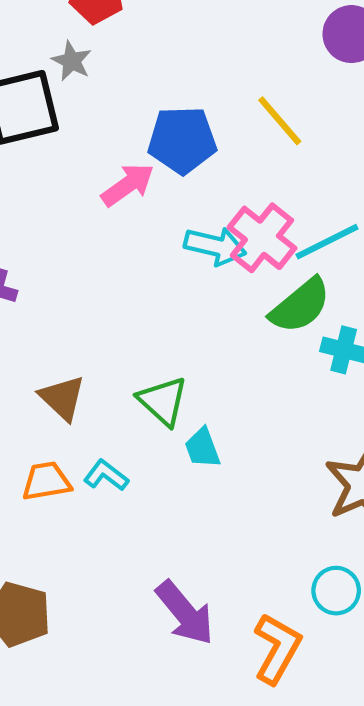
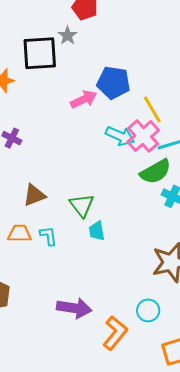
yellow line: (280, 121) -> (152, 109), moved
brown triangle: (62, 398) -> (34, 195), turned 45
cyan L-shape: (106, 475) -> (48, 236), turned 35
purple arrow: (185, 613) -> (74, 308), turned -52

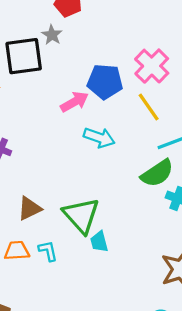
cyan arrow: (120, 136) -> (99, 138), moved
pink cross: (143, 136) -> (152, 66), moved
green triangle: (82, 205) -> (81, 215), size x1.4

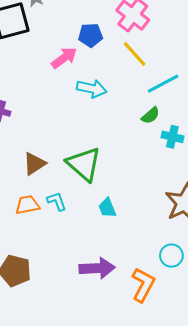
blue pentagon: (105, 82) -> (91, 35), size x0.7
green semicircle: (157, 173) -> (151, 115), size x0.6
cyan trapezoid: (99, 242) -> (107, 208), moved

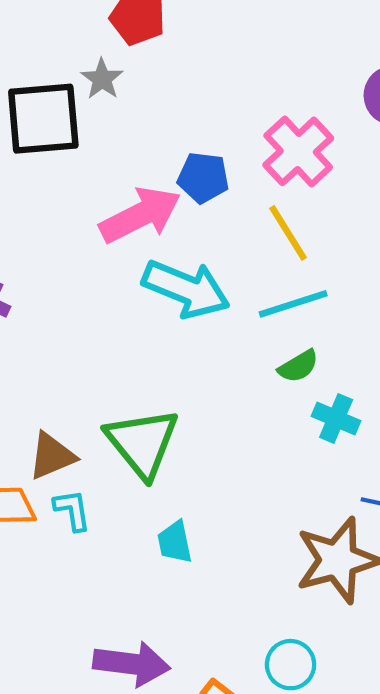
pink arrow: (64, 58) -> (140, 215), size x1.4
cyan line: (163, 84) -> (293, 304), moved
cyan arrow: (92, 89) -> (186, 289), size x1.4
brown triangle: (34, 164) -> (52, 456), moved

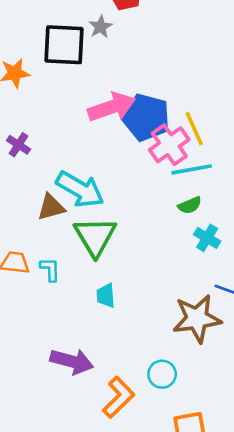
pink cross: (298, 151) -> (169, 145), moved
blue pentagon: (203, 178) -> (146, 117), moved, size x1.6
cyan arrow: (186, 289) -> (80, 189), moved
brown triangle: (52, 456) -> (51, 207), moved

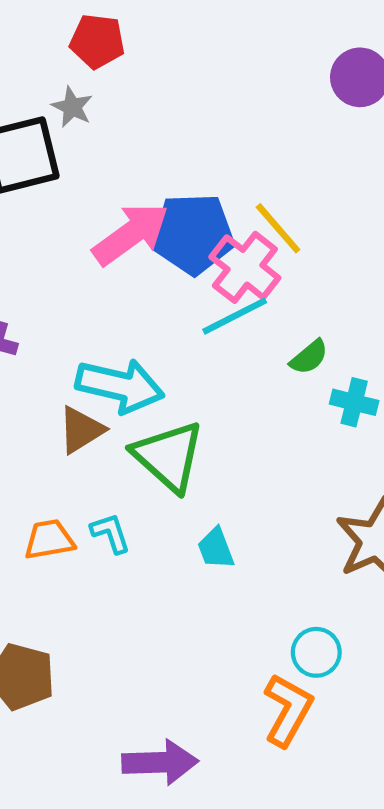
cyan line: (192, 169) -> (235, 316), moved
purple arrow: (72, 361) -> (160, 762), moved
cyan circle: (162, 374) -> (316, 652), moved

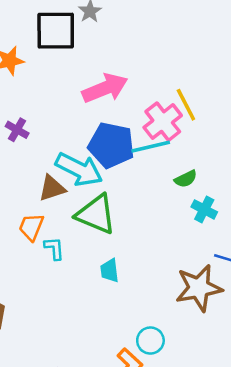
blue pentagon: (193, 234) -> (111, 145), moved
green triangle: (168, 456) -> (96, 214), turned -33
orange trapezoid: (49, 540) -> (31, 227), moved, turned -72

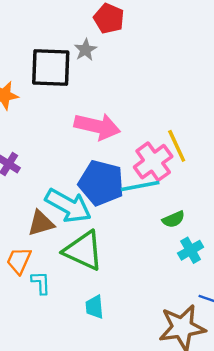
pink arrow: (105, 88) -> (97, 126), turned 33
cyan cross: (204, 209) -> (191, 250), turned 30

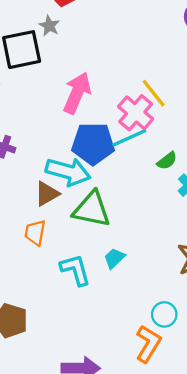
pink arrow: (97, 126) -> (77, 93), turned -66
cyan L-shape: (41, 283) -> (75, 270), moved, size x1.5
cyan trapezoid: (95, 307) -> (114, 258), turned 65

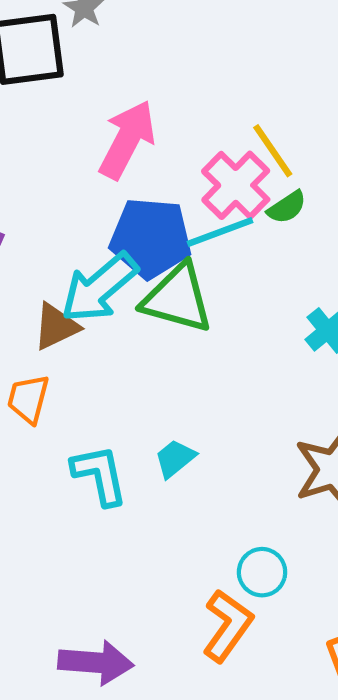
green semicircle: (167, 161) -> (287, 207), moved
cyan arrow: (68, 172) -> (99, 288), turned 120
green triangle: (92, 209) -> (177, 298), moved

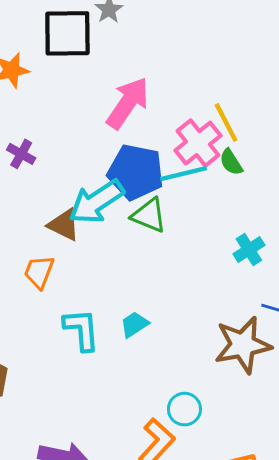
green semicircle: (287, 207) -> (231, 162), turned 84
green triangle: (177, 298) -> (149, 215), size x0.7
brown triangle: (56, 327) -> (64, 225), turned 45

